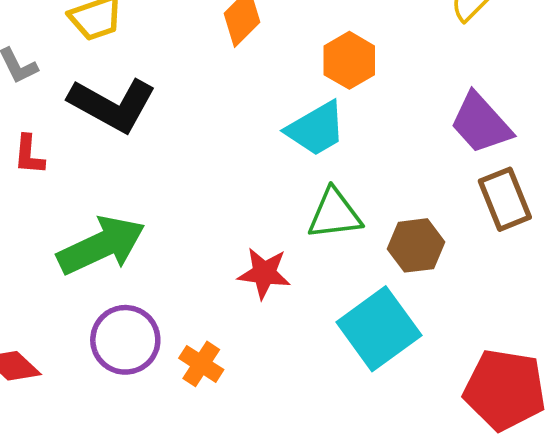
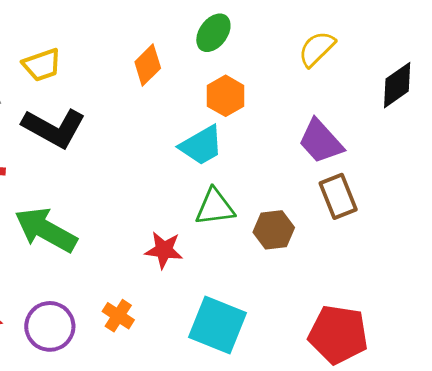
green arrow: (101, 245) -> (46, 230), turned -126
cyan square: (379, 329) -> (217, 325), moved, turned -32
purple circle: (125, 340) -> (50, 326), moved

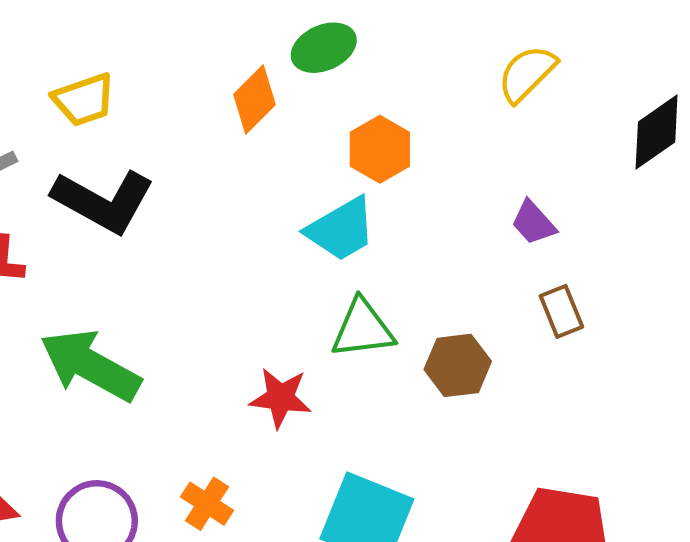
green ellipse: (213, 33) -> (324, 48), moved, turned 30
purple trapezoid: (321, 141) -> (533, 223), size x0.6
brown rectangle: (338, 196) -> (561, 311), size x0.7

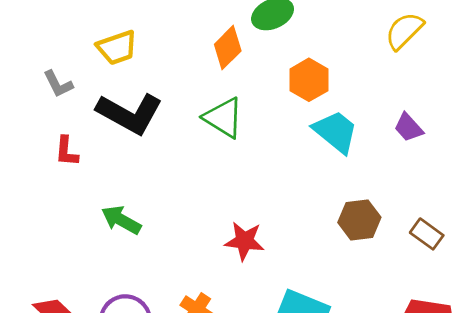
cyan trapezoid: (341, 229) -> (336, 132), moved, turned -111
brown rectangle: (561, 311) -> (427, 234), moved, turned -32
green triangle: (363, 329) -> (223, 118), moved, turned 39
green arrow: (90, 365) -> (121, 220), size x0.6

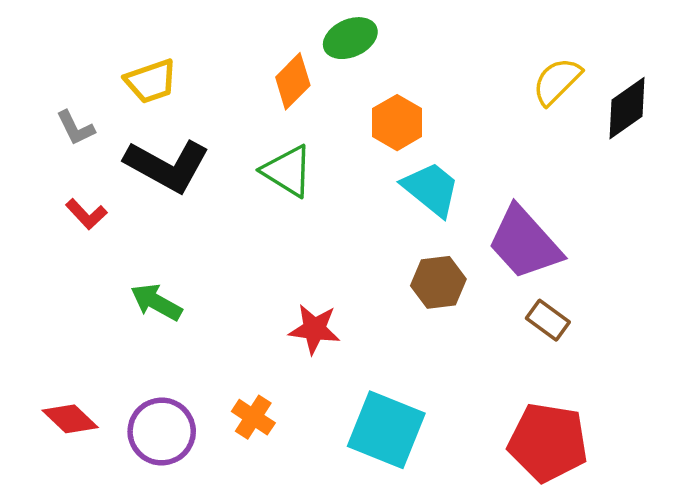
yellow semicircle: (404, 31) -> (557, 81), moved
purple trapezoid: (408, 127) -> (525, 243), moved, size x2.0
red L-shape: (67, 151) -> (86, 214), turned -48
brown hexagon: (359, 220) -> (438, 282), moved

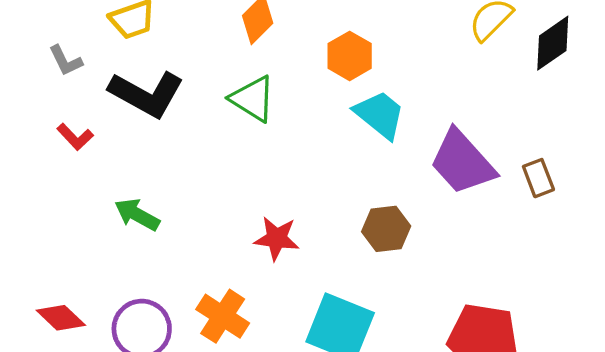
brown hexagon: (438, 282) -> (386, 229), moved
brown rectangle: (548, 320) -> (538, 178), moved, turned 33
orange cross: (253, 417) -> (223, 316), size x1.4

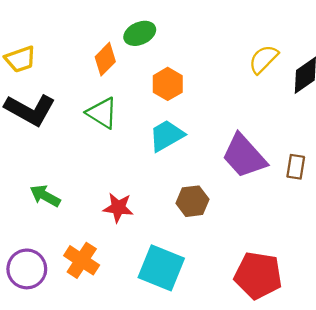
cyan trapezoid: (380, 115) -> (167, 136), moved, turned -69
brown rectangle: (538, 178) -> (296, 167), turned 30
green arrow: (137, 215) -> (45, 196), moved

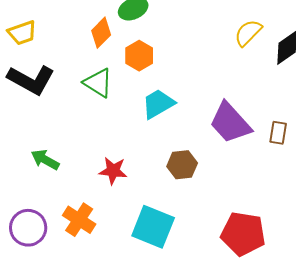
orange hexagon: (168, 84) -> (139, 56), moved

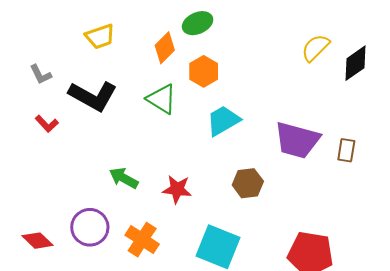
yellow trapezoid: (22, 33) -> (100, 36), moved
purple trapezoid: (230, 123) -> (297, 140), turned -33
green arrow: (45, 160) -> (124, 178), moved
purple circle: (28, 228) -> (90, 227), moved

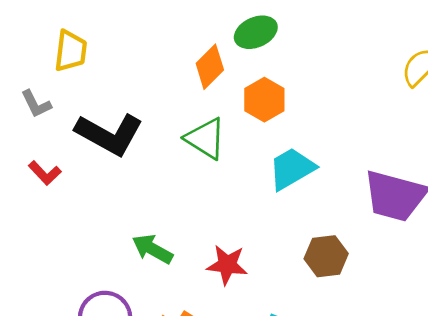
yellow trapezoid: (100, 36) -> (71, 51), moved, turned -64

